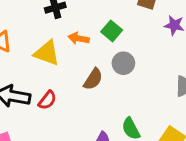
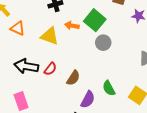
green square: (112, 31) -> (95, 20), size x1.5
brown semicircle: (93, 79) -> (73, 78), moved

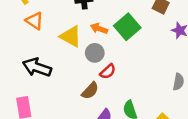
gray circle: (103, 43) -> (95, 53), moved
red semicircle: (50, 69) -> (108, 72), moved

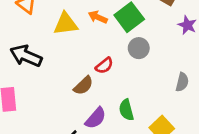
yellow triangle: (71, 36) -> (66, 24), turned -40
gray circle: (95, 53) -> (139, 48), moved

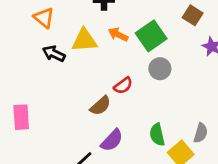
black arrow: (26, 56) -> (54, 54), moved, size x0.7
gray semicircle: (182, 82) -> (201, 133), moved
green semicircle: (126, 110) -> (157, 135), moved

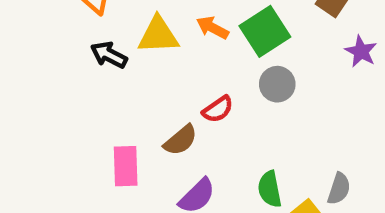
pink rectangle: (21, 117) -> (126, 166), moved

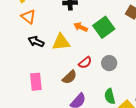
yellow triangle: (158, 35) -> (61, 42), moved
gray circle: (277, 84) -> (109, 63), moved
pink rectangle: (126, 166) -> (36, 82), moved

